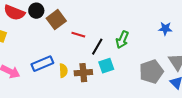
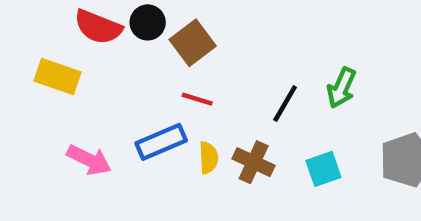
red line: (78, 35) -> (197, 99), moved
cyan square: (106, 66) -> (323, 169), moved
brown cross: (83, 73) -> (254, 162), turned 30

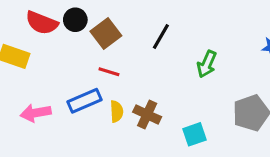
black line: (285, 104) -> (161, 37), moved
pink arrow: (89, 160) -> (36, 113), turned 144
cyan square: (323, 169) -> (195, 134), moved

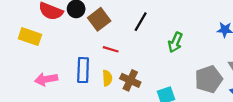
red line: (109, 72) -> (111, 49), moved
blue rectangle: (84, 101) -> (83, 70), turned -65

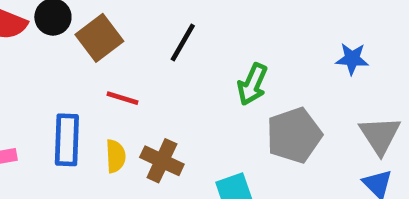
gray pentagon: (209, 79) -> (294, 135), moved

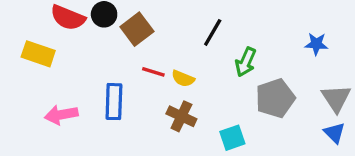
black line: (183, 43) -> (213, 32), moved
yellow semicircle: (116, 156) -> (183, 78), moved, turned 115

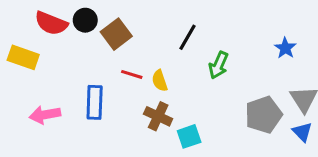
blue star: (316, 44) -> (285, 48), turned 30
yellow semicircle: (183, 78) -> (160, 81), turned 50
gray pentagon: (275, 98) -> (264, 115), moved
cyan square: (232, 138) -> (189, 136), moved

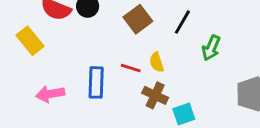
brown square: (116, 34) -> (138, 19), moved
yellow rectangle: (23, 57) -> (30, 41), turned 32
red line: (132, 74) -> (131, 68), moved

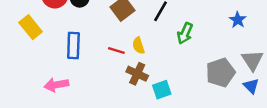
blue rectangle: (96, 82) -> (73, 46), moved
pink arrow: (50, 94) -> (56, 85), moved

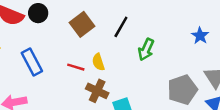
blue rectangle: (73, 46) -> (32, 62), turned -30

